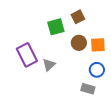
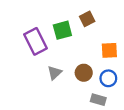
brown circle: (79, 43) -> (84, 73), moved
purple rectangle: (27, 55) -> (36, 41), moved

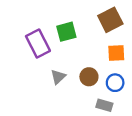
brown square: (87, 19) -> (110, 20), moved, size x1.5

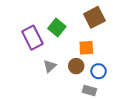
green square: (66, 32) -> (57, 27), turned -36
orange square: (116, 53) -> (86, 48), moved

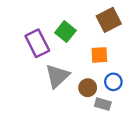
gray triangle: (50, 66) -> (57, 76), size x1.6
brown circle: (76, 66) -> (88, 88), moved

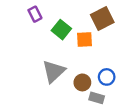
purple rectangle: (37, 43) -> (35, 14), moved, size x0.6
orange square: (99, 55) -> (85, 39), moved

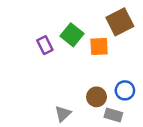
purple rectangle: (35, 14) -> (45, 45), moved
gray triangle: (54, 71) -> (63, 114), moved, size x0.6

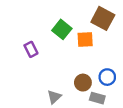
brown square: (120, 22) -> (103, 18), turned -35
purple rectangle: (45, 45) -> (31, 49), moved

